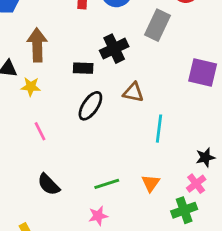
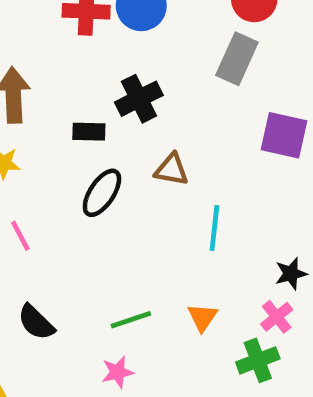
gray rectangle: (158, 25) -> (237, 59), moved

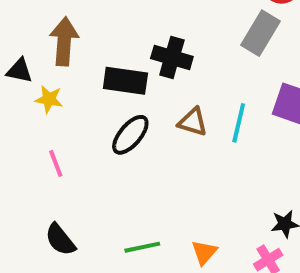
black cross: (139, 99) -> (172, 58), turned 36
black rectangle: (89, 132) -> (125, 81), size x1.5
cyan line: (214, 228) -> (239, 123), moved

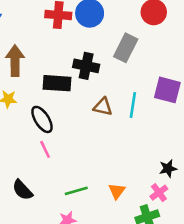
gray rectangle: (260, 33) -> (126, 48), moved
black ellipse: (130, 135) -> (42, 119), moved, turned -68
pink line: (56, 163) -> (45, 149), moved

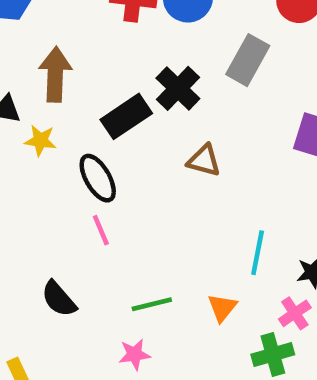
black cross: (86, 66) -> (178, 88), turned 30
black rectangle: (57, 83) -> (126, 116), turned -40
cyan line: (133, 105) -> (258, 253), moved

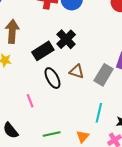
gray rectangle: (248, 60) -> (104, 75), moved
black ellipse: (98, 178) -> (52, 78), moved

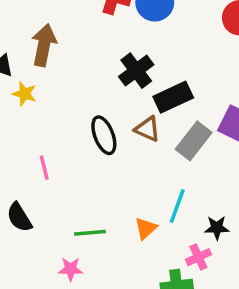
black rectangle: (43, 51) -> (173, 97), moved
pink line: (30, 101) -> (44, 168), moved
orange triangle: (83, 137) -> (146, 228), moved

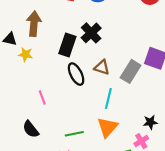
black rectangle: (173, 97) -> (67, 45), moved, turned -40
cyan line: (177, 206) -> (108, 98), moved
orange triangle: (146, 228) -> (108, 127), size x1.5

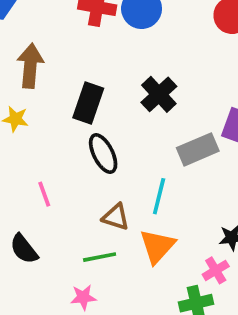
black cross: (91, 33) -> (159, 94), moved
brown triangle: (102, 67) -> (116, 217), moved
gray rectangle: (131, 71) -> (198, 149), turned 35

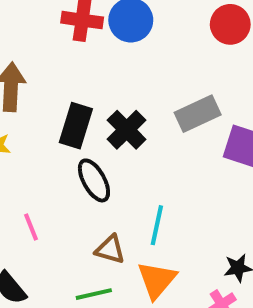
black cross: (159, 94) -> (127, 130), moved
gray rectangle: (198, 149) -> (198, 114), moved

